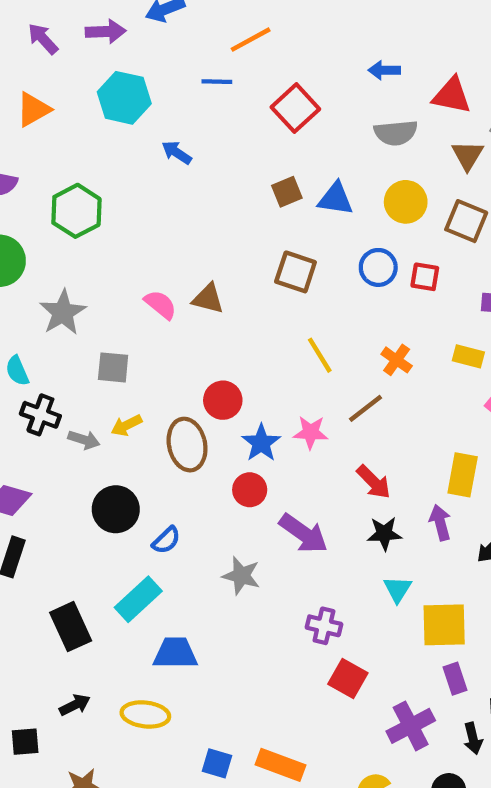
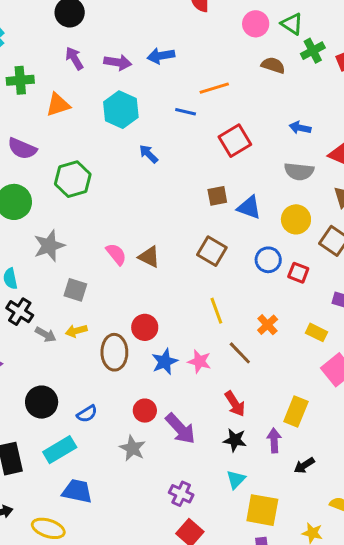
brown line: (365, 408) -> (240, 353), turned 72
red circle: (250, 490) -> (145, 411), moved
black circle: (116, 509) -> (42, 402), moved

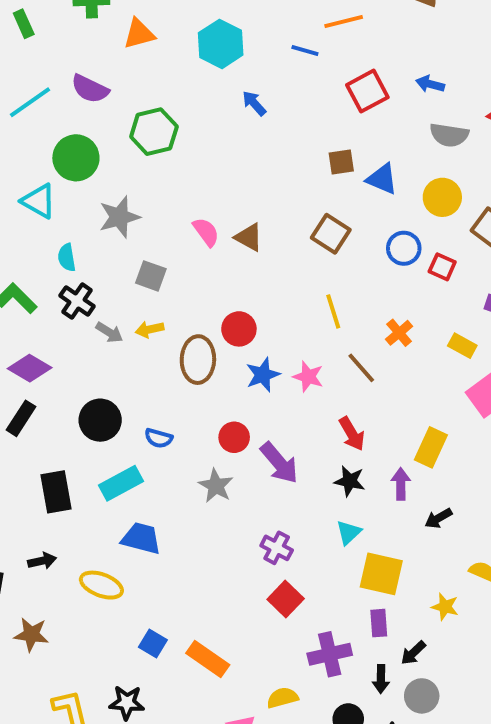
blue arrow: (300, 128) -> (430, 84), moved
blue semicircle: (87, 414) -> (159, 438), turned 45

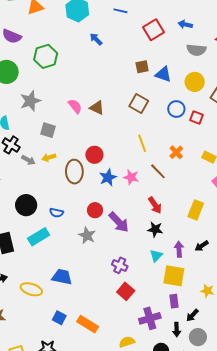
purple arrow: (401, 484) -> (179, 249), moved
blue trapezoid: (141, 538) -> (62, 277), moved

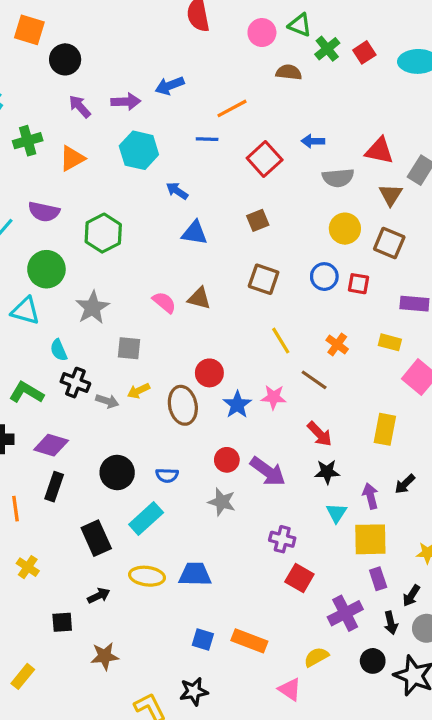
blue triangle: (163, 74) -> (195, 233), moved
yellow ellipse: (31, 289) -> (147, 576), moved

